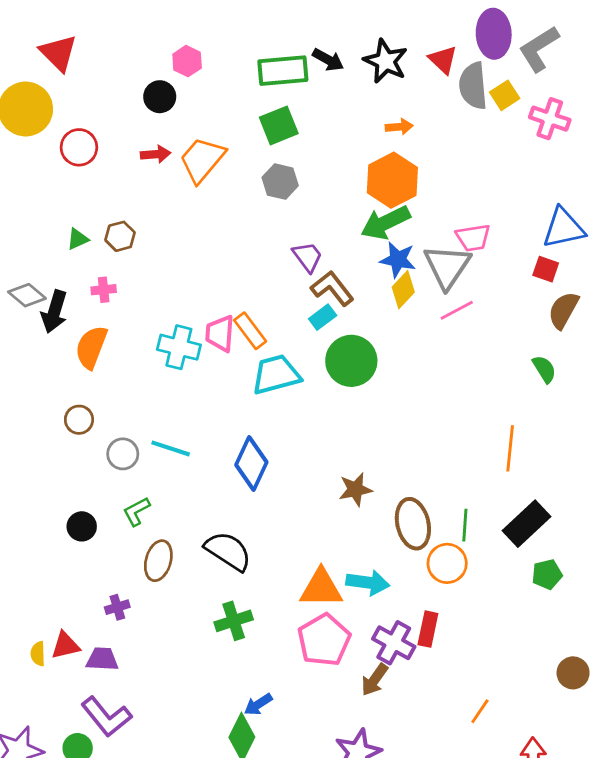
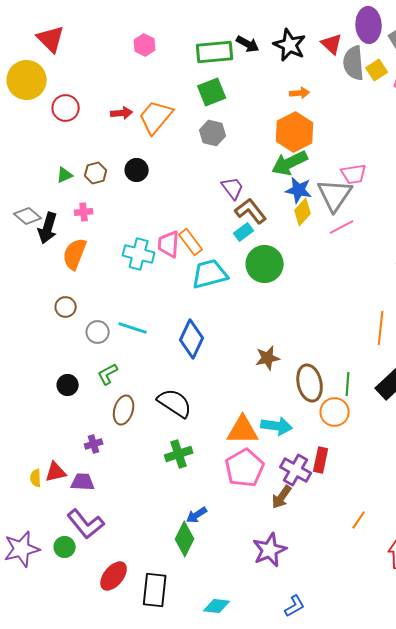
black circle: (160, 97) -> (137, 170), moved

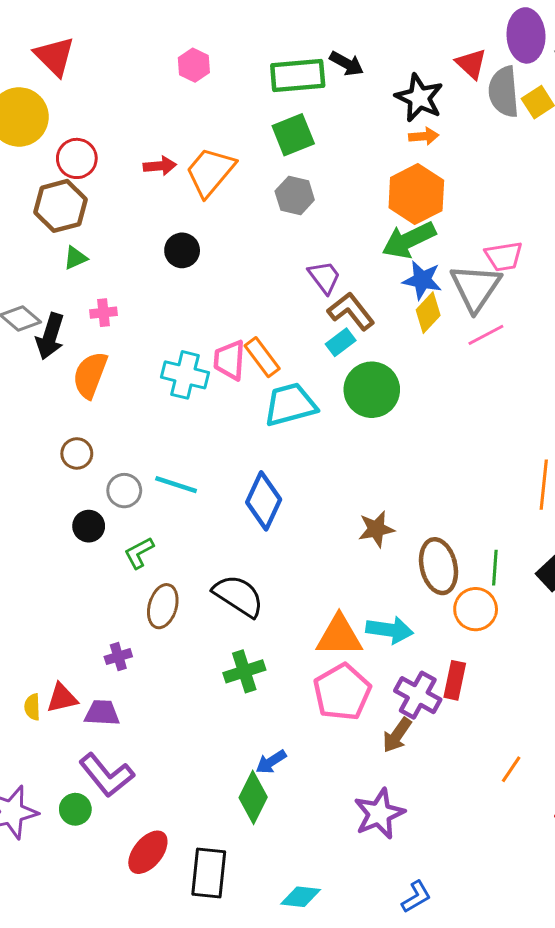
black star: (290, 45) -> (419, 98), moved
brown hexagon: (96, 173) -> (60, 206), moved, size x1.6
black circle: (68, 385) -> (89, 526), moved

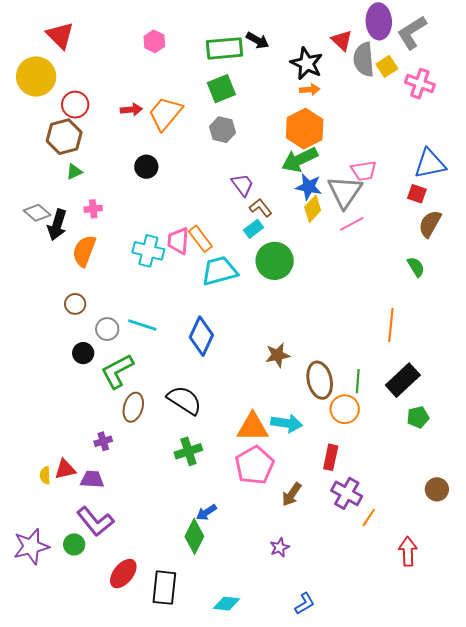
brown L-shape: (351, 311) -> (261, 208), size x0.7
green L-shape: (139, 553) -> (117, 371), size x1.6
purple cross: (418, 695) -> (347, 493), moved
purple star: (379, 814) -> (280, 547), size x0.6

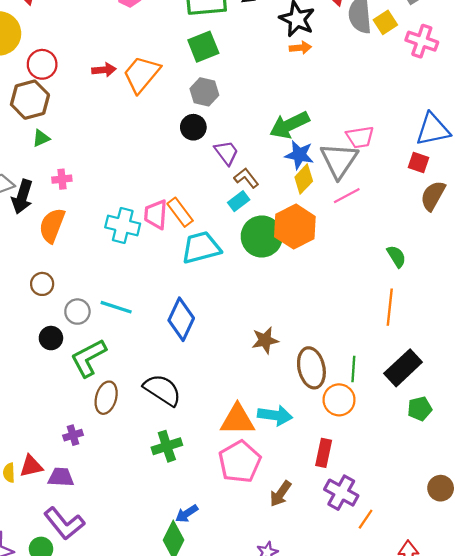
orange hexagon: (305, 129) -> (295, 227), moved
black circle: (146, 167) -> (193, 127), moved
green semicircle: (416, 267) -> (396, 256), moved

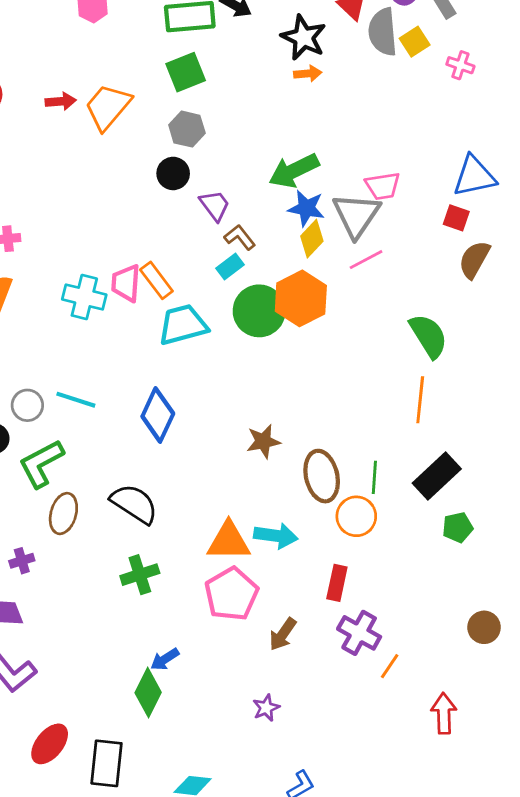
pink cross: (422, 41) -> (460, 65), size x0.7
green semicircle: (396, 256) -> (428, 336), size x1.6

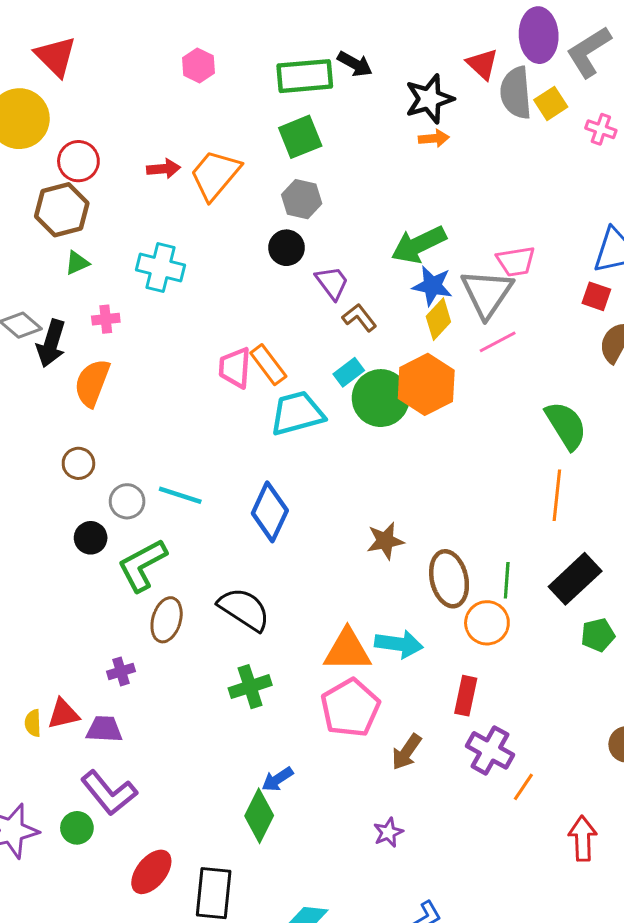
black star: (304, 37) -> (429, 99), turned 30
cyan rectangle: (230, 266) -> (349, 372), moved
cyan cross: (84, 297) -> (160, 267), moved

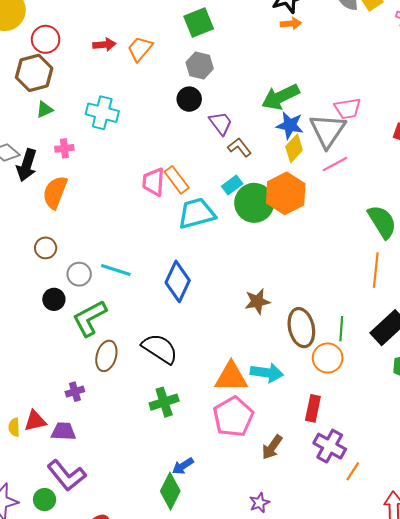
orange trapezoid: (215, 175) -> (140, 49), size x0.7

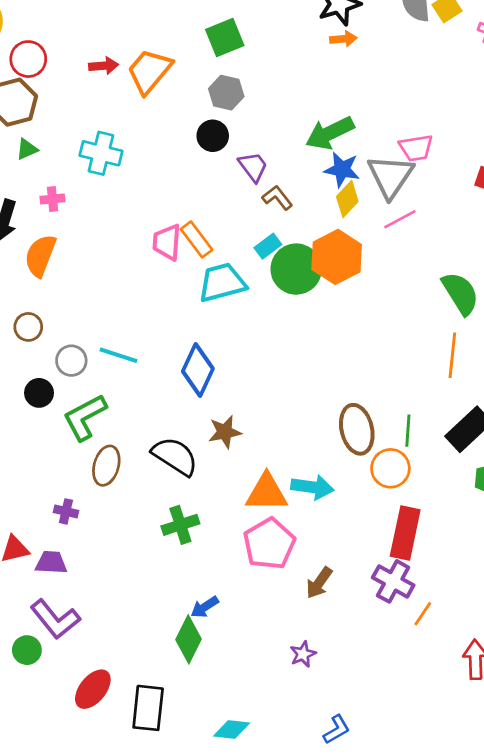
orange trapezoid: (140, 49) -> (149, 71), size x1.4
brown star: (257, 301) -> (225, 432), moved
purple cross: (75, 392) -> (66, 511), turned 30
red rectangle: (313, 408) -> (405, 533), moved, size x1.5

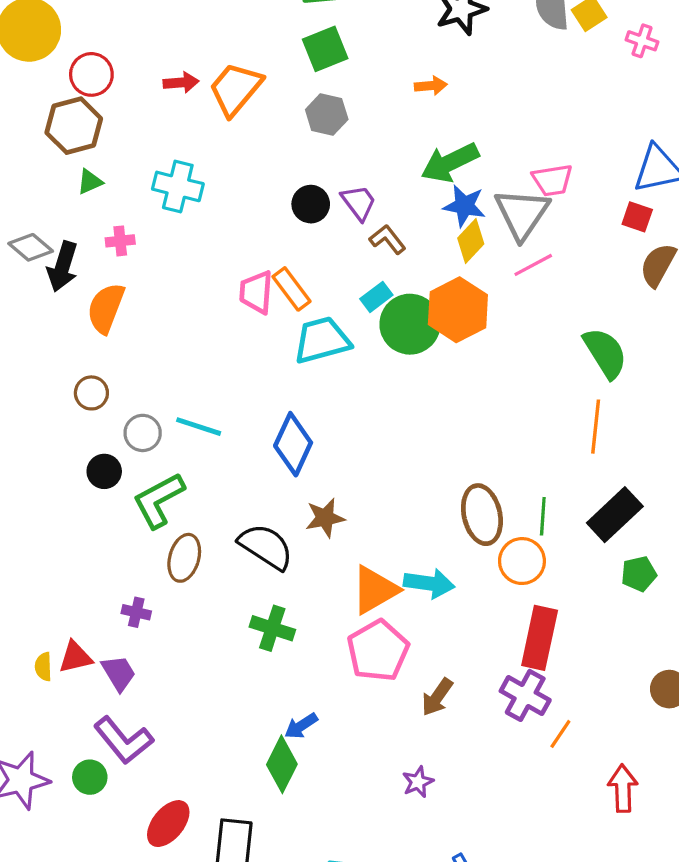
orange arrow: (343, 39) -> (431, 86), moved
black circle: (213, 136) -> (311, 204), moved
orange triangle: (267, 493) -> (375, 590), turned -30
green cross: (180, 525) -> (272, 628), turned 36
purple trapezoid: (51, 563) -> (119, 673), turned 56

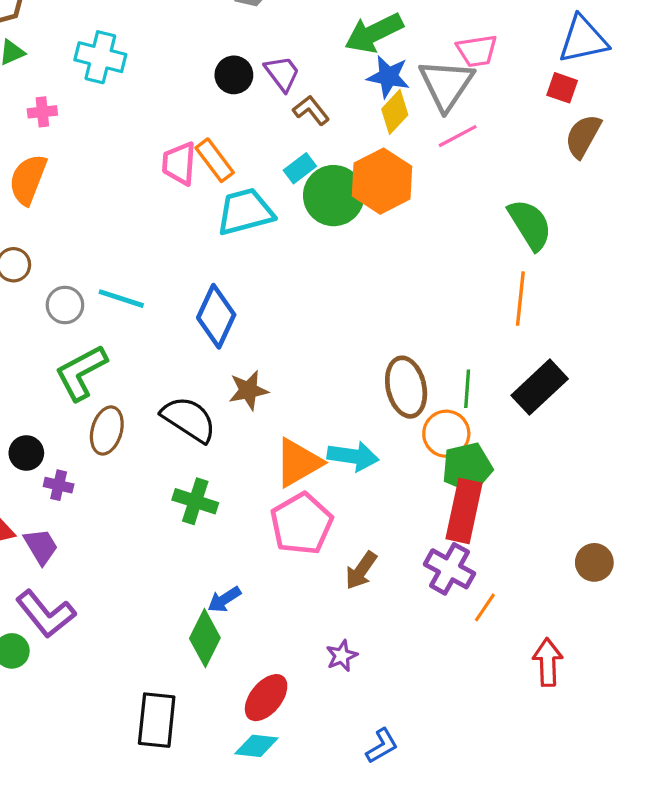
black circle: (104, 471) -> (26, 453), moved
green pentagon: (639, 574) -> (467, 467), moved, size x1.4
red ellipse: (168, 824) -> (266, 698), moved

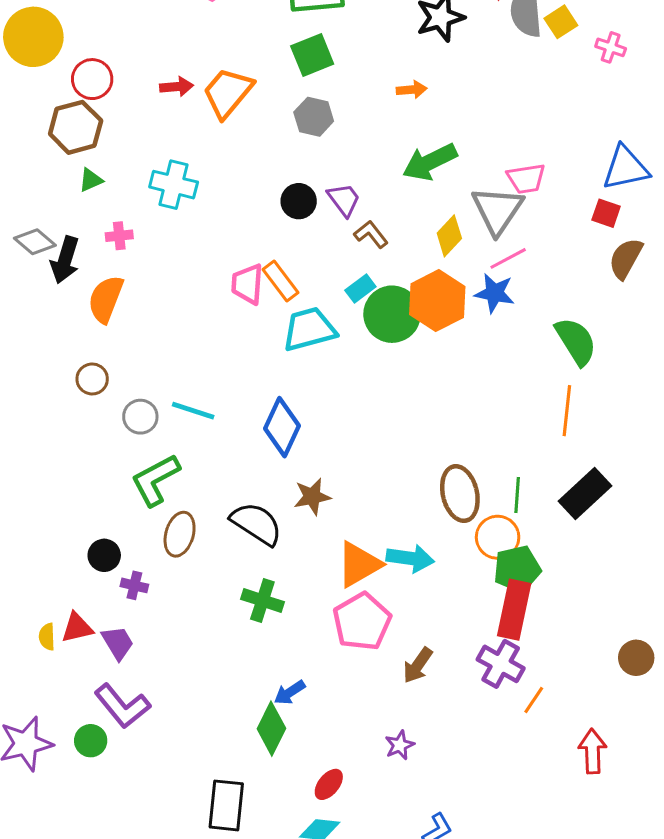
blue star: (388, 77) -> (495, 293), moved
red ellipse: (266, 698) -> (329, 784), size x0.7

